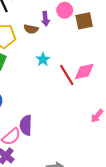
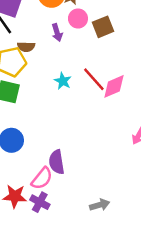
brown semicircle: (31, 29) -> (26, 47), moved
red line: (67, 75) -> (94, 79), moved

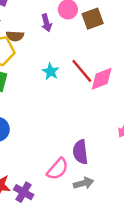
purple semicircle: (57, 162) -> (80, 152), moved
pink semicircle: (42, 178) -> (58, 169), moved
gray arrow: (100, 205) -> (84, 183), moved

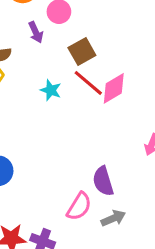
brown square: (93, 19) -> (82, 51), moved

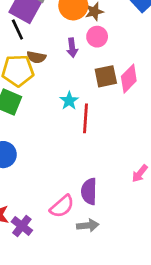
red line: (88, 83) -> (86, 118), moved, turned 36
pink diamond: (114, 88) -> (129, 79), moved, turned -32

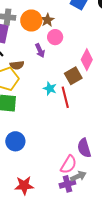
brown square: (106, 76) -> (73, 76), moved
gray arrow: (88, 225) -> (78, 176), moved
purple cross: (22, 226) -> (67, 184), moved, turned -35

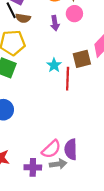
brown semicircle: (17, 65) -> (23, 18), moved
purple semicircle: (84, 148) -> (71, 149), moved
purple cross: (67, 184) -> (33, 167), moved

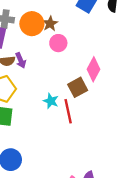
purple arrow: (55, 23) -> (21, 60), moved

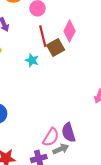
red line: (68, 111) -> (43, 36), moved

